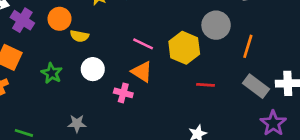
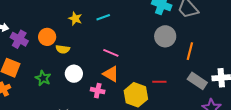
yellow hexagon: (184, 48) -> (136, 95), moved

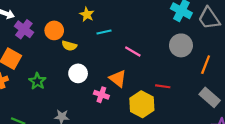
cyan line: (103, 17) -> (104, 32), moved
pink line: (111, 53) -> (133, 52), moved
green star: (43, 78) -> (37, 81), moved
red line: (159, 82) -> (163, 86), moved

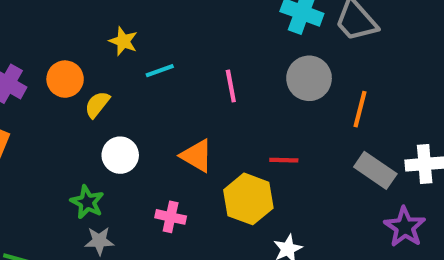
yellow semicircle: (69, 46) -> (97, 104), turned 120
pink line: (133, 52) -> (231, 86), moved, turned 56
green star: (37, 81) -> (87, 202), moved
pink cross: (101, 95) -> (171, 217), moved

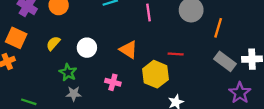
yellow semicircle: (97, 104) -> (53, 43), moved

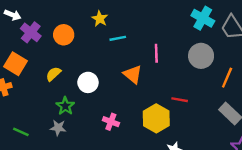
orange triangle: (128, 50) -> (133, 74), moved
gray star: (74, 94) -> (58, 128), moved

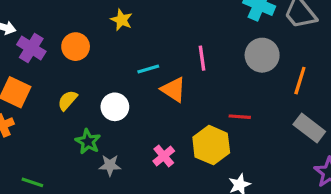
cyan line: (118, 38) -> (148, 69), moved
pink cross: (111, 122) -> (164, 156), moved, turned 35
gray star: (58, 128) -> (110, 165), moved

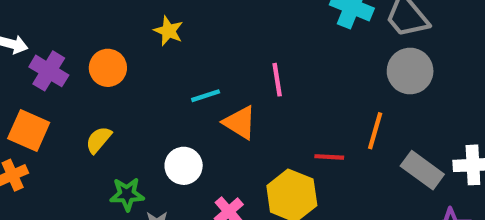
gray circle: (262, 55) -> (410, 71), moved
orange line: (300, 81) -> (375, 131), moved
white circle: (115, 107) -> (184, 166), moved
green star: (88, 141) -> (127, 194), turned -30

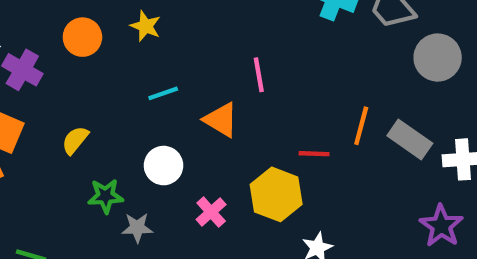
orange circle: (108, 68) -> (82, 37), moved
gray circle: (410, 71) -> (438, 58), moved
cyan line: (206, 96) -> (163, 93), moved
gray rectangle: (422, 170) -> (410, 139), moved

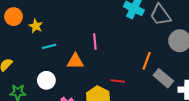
yellow star: (146, 26) -> (36, 26), moved
orange triangle: (221, 120) -> (75, 61), turned -36
orange line: (361, 126) -> (147, 61), moved

